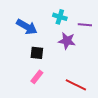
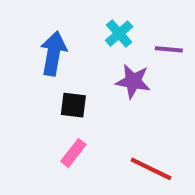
cyan cross: (60, 17) -> (119, 33), turned 32
blue arrow: (27, 27) -> (53, 53), turned -110

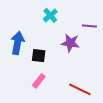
cyan cross: (119, 33) -> (50, 15), moved
blue arrow: (53, 53) -> (18, 43), moved

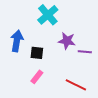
cyan cross: (50, 15) -> (48, 15), size x1.5
purple line: (89, 26) -> (85, 52), moved

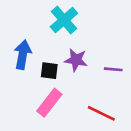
purple star: (67, 41) -> (76, 60), moved
pink rectangle: (37, 77) -> (49, 103), size x1.5

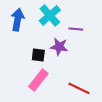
blue arrow: (23, 55) -> (18, 20), moved
purple line: (113, 69) -> (76, 29), moved

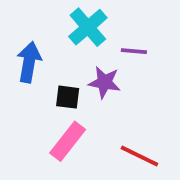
blue arrow: (18, 20) -> (29, 62), moved

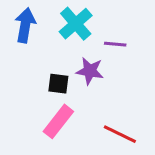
blue arrow: (29, 62) -> (25, 25), moved

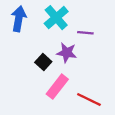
black square: (58, 84) -> (43, 62), turned 35
pink rectangle: (58, 121) -> (57, 87), moved

